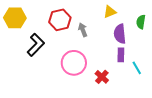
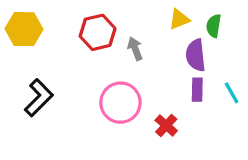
green semicircle: (141, 22) -> (214, 26), moved
black L-shape: (36, 45) -> (39, 98), moved
cyan line: (137, 68) -> (232, 93), moved

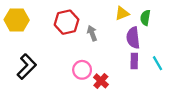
pink circle: (120, 103) -> (82, 70), size x0.7
red cross: (166, 126) -> (101, 81), moved

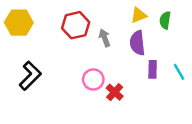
purple semicircle: (133, 38) -> (137, 43), moved

